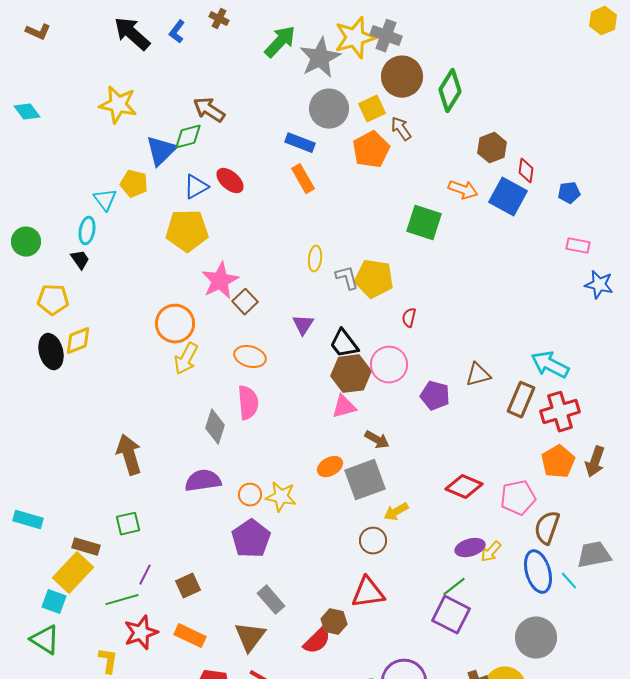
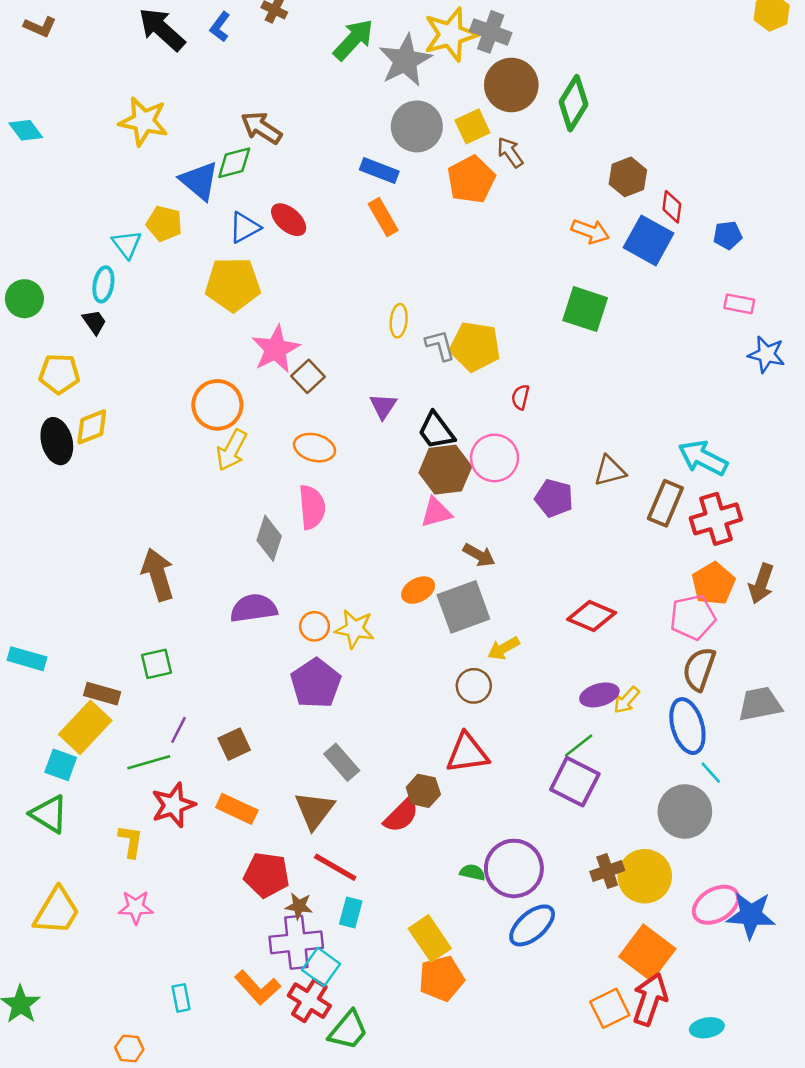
blue triangle: (161, 151) -> (199, 181), turned -36
green square: (424, 223) -> (585, 309), moved
pink pentagon: (518, 498) -> (693, 617), moved
cyan line: (569, 581) -> (711, 773), moved

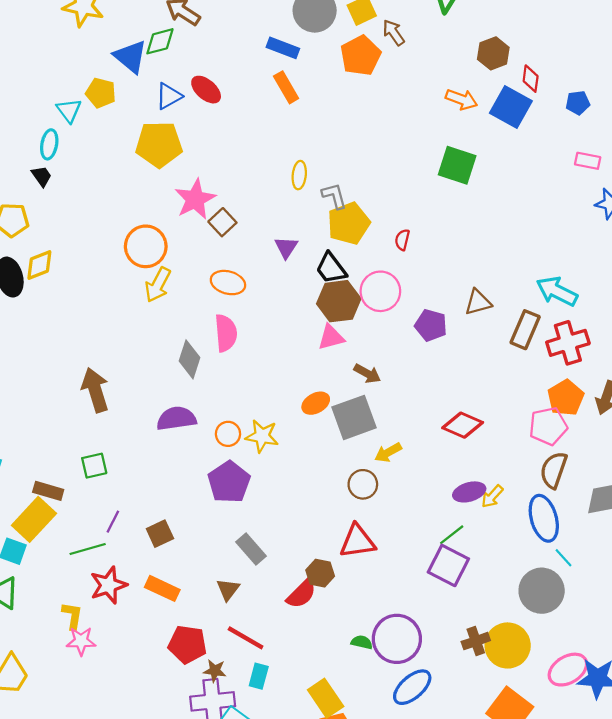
yellow pentagon: (475, 347) -> (349, 223), moved, turned -30
brown triangle: (314, 810) -> (228, 590), size x0.7
pink star: (136, 907) -> (81, 641), moved

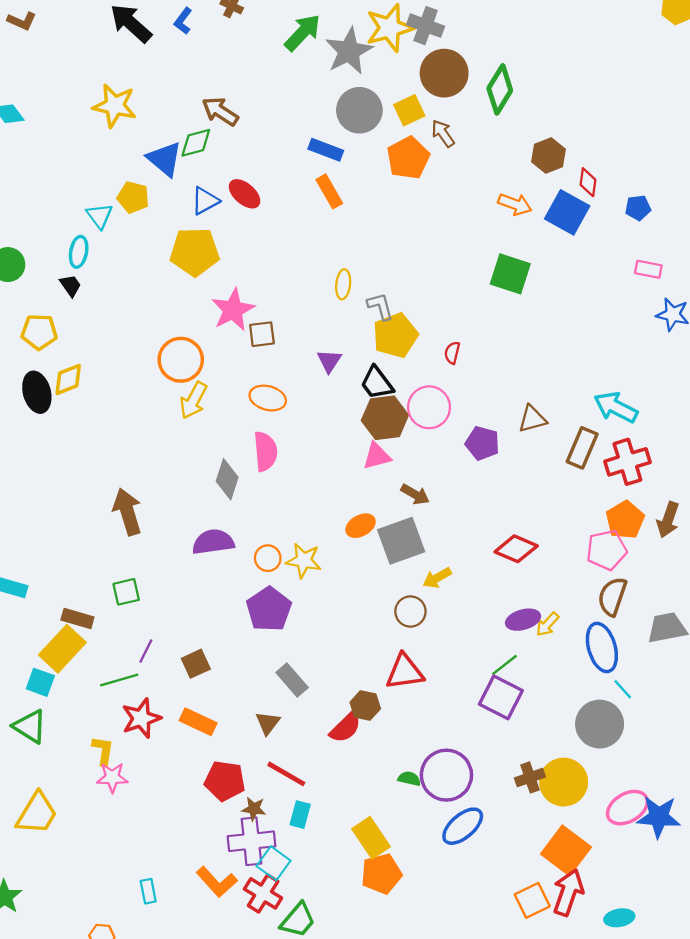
brown square: (222, 222) -> (262, 334), turned 36

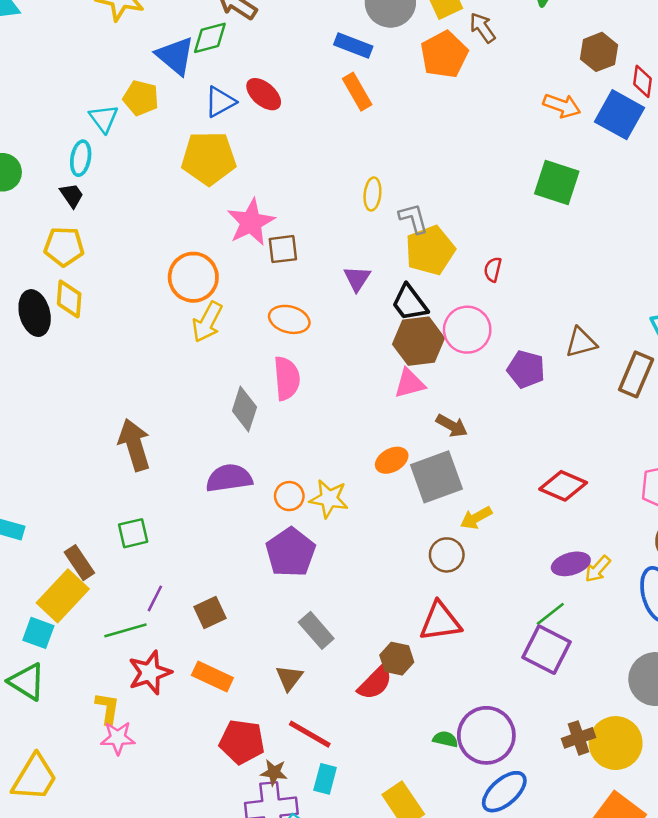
yellow pentagon: (39, 332) -> (64, 246), moved
yellow diamond: (68, 379) -> (69, 299), turned -64
brown rectangle: (77, 618) -> (79, 563), turned 40

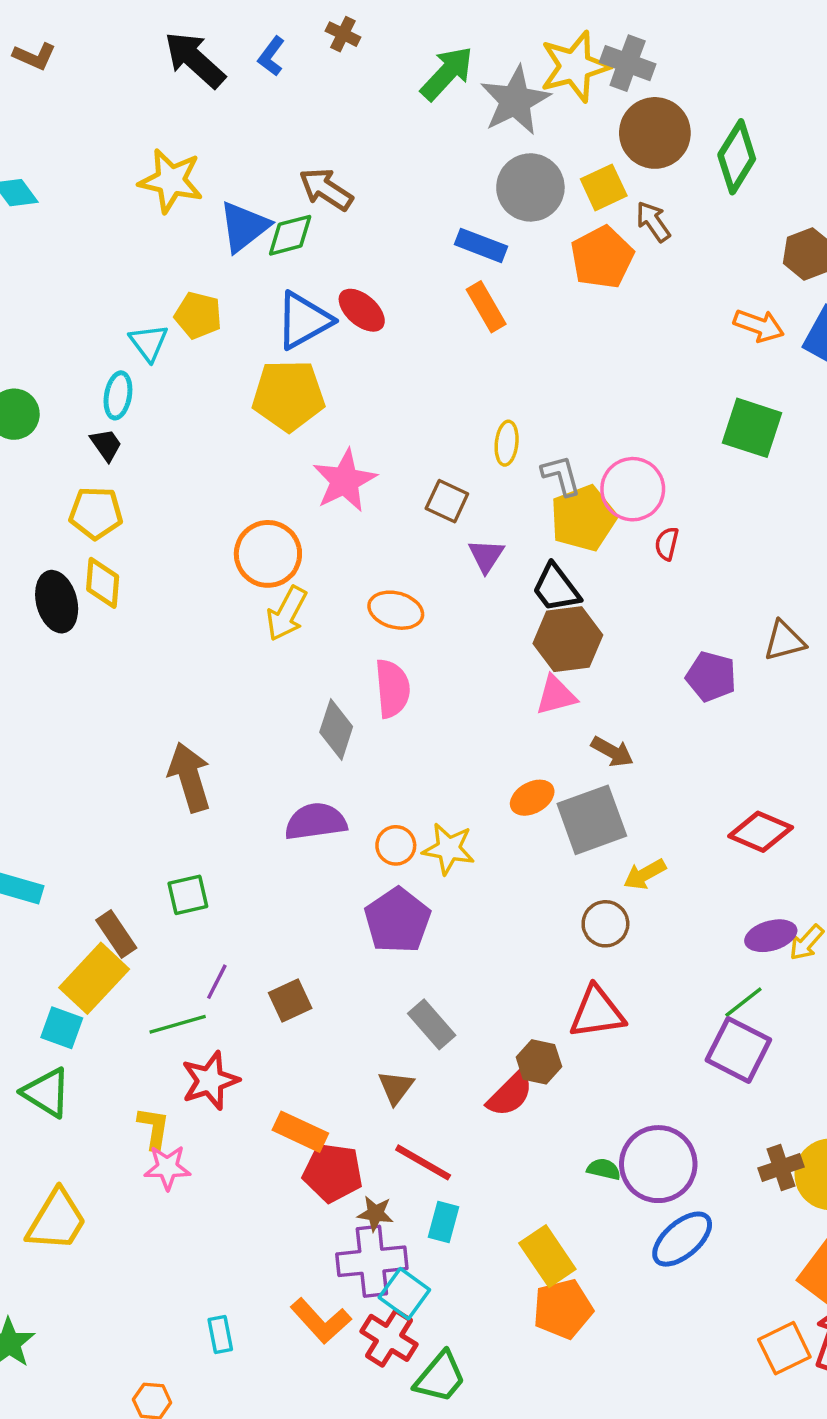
blue triangle: (175, 56) -> (244, 227), moved, turned 42
blue triangle: (220, 102) -> (304, 320), size x1.4
brown square: (283, 249) -> (447, 501), moved, turned 32
pink circle: (467, 330) -> (633, 489), moved
orange rectangle: (212, 676) -> (300, 1132), moved

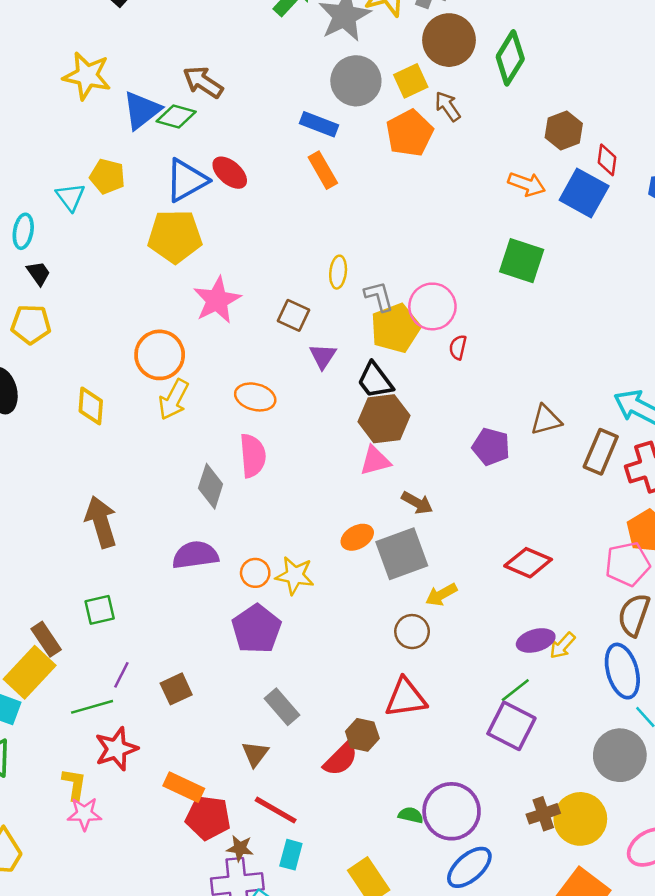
green diamond: (290, 235) -> (176, 117), turned 30
cyan ellipse: (118, 395) -> (23, 231), moved
yellow diamond: (103, 583) -> (91, 406), moved

